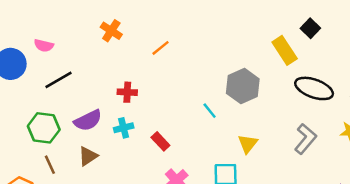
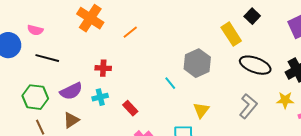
orange cross: (111, 31) -> (90, 18), size x1.5
black line: (58, 80) -> (47, 58), turned 45

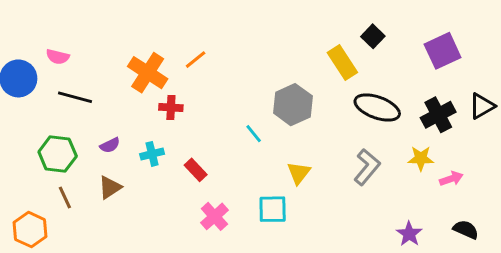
orange cross: (90, 18) -> (148, 73), moved
red cross: (103, 68) -> (171, 107), moved
purple semicircle: (71, 91) -> (110, 145), size x0.6

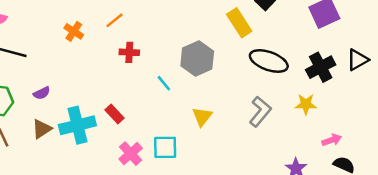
orange cross: (148, 73) -> (74, 31), size x0.6
red cross: (171, 107) -> (129, 52), moved
cyan cross: (152, 154) -> (77, 125), moved, size x1.8
pink arrow: (451, 179) -> (332, 140), moved
cyan square: (273, 209) -> (165, 147), moved

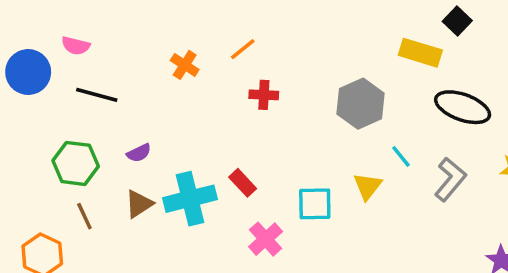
yellow rectangle: (239, 23) -> (420, 53), turned -40
cyan line: (164, 83) -> (401, 156), moved
cyan square: (165, 147) -> (315, 204), moved

